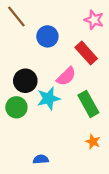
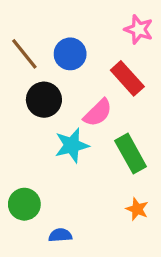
brown line: (16, 17) -> (24, 54), moved
black circle: (25, 81) -> (44, 100), moved
green circle: (16, 107) -> (24, 204), moved

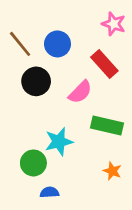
cyan star: (72, 145) -> (59, 142), moved
green rectangle: (131, 154) -> (107, 126), turned -48
green circle: (24, 204) -> (33, 163), moved

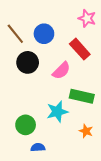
cyan star: (59, 142) -> (57, 112), moved

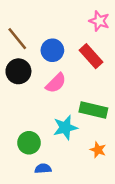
blue circle: (44, 34) -> (52, 50), moved
black circle: (28, 62) -> (18, 71), moved
pink semicircle: (61, 71) -> (56, 83), moved

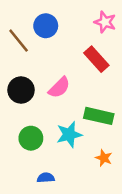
blue circle: (52, 50) -> (46, 26), moved
black circle: (18, 71) -> (21, 90), moved
green circle: (29, 143) -> (31, 138), moved

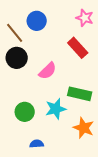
black circle: (21, 90) -> (17, 58), moved
orange star: (104, 158) -> (84, 128), size x1.5

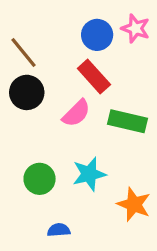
blue circle: (37, 21) -> (97, 35), moved
red rectangle: (78, 48) -> (94, 76), moved
green rectangle: (80, 94) -> (127, 121), moved

